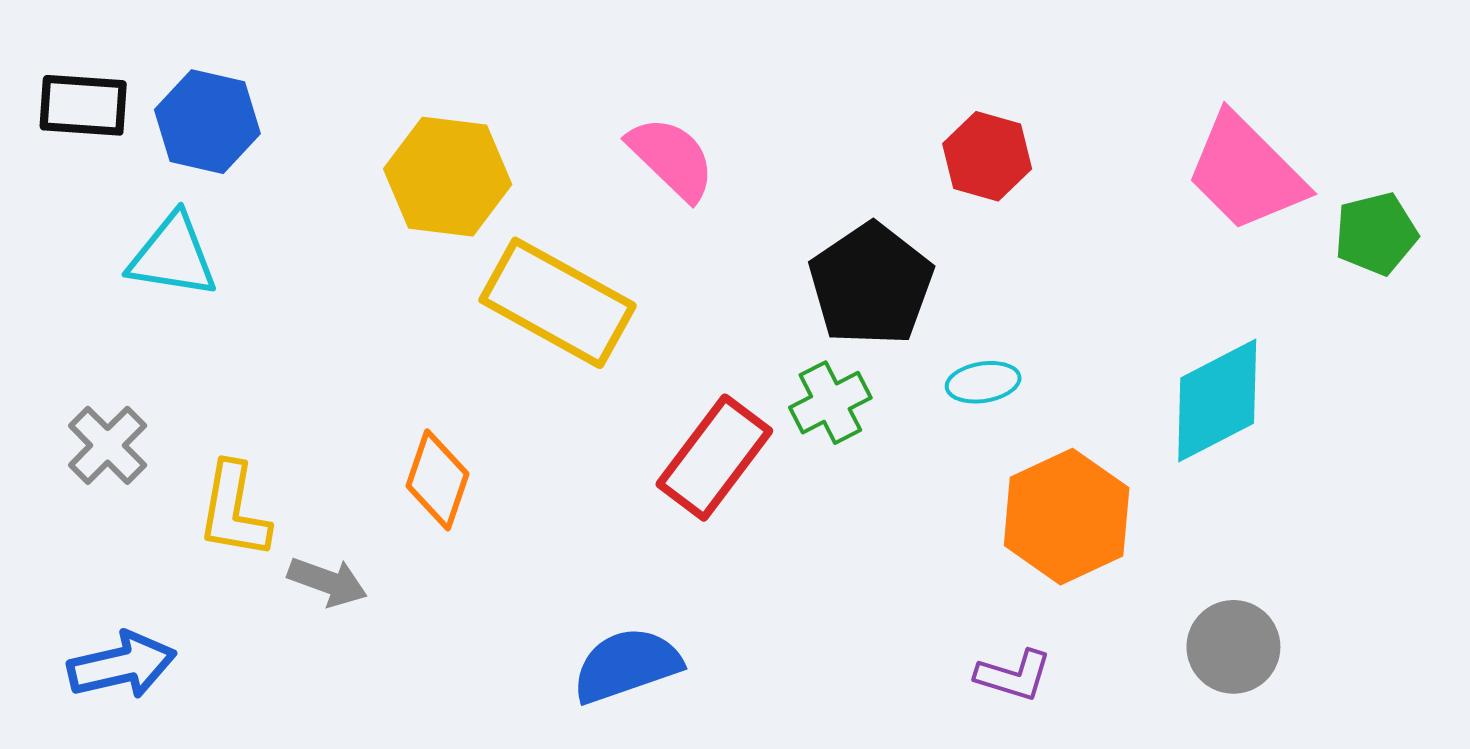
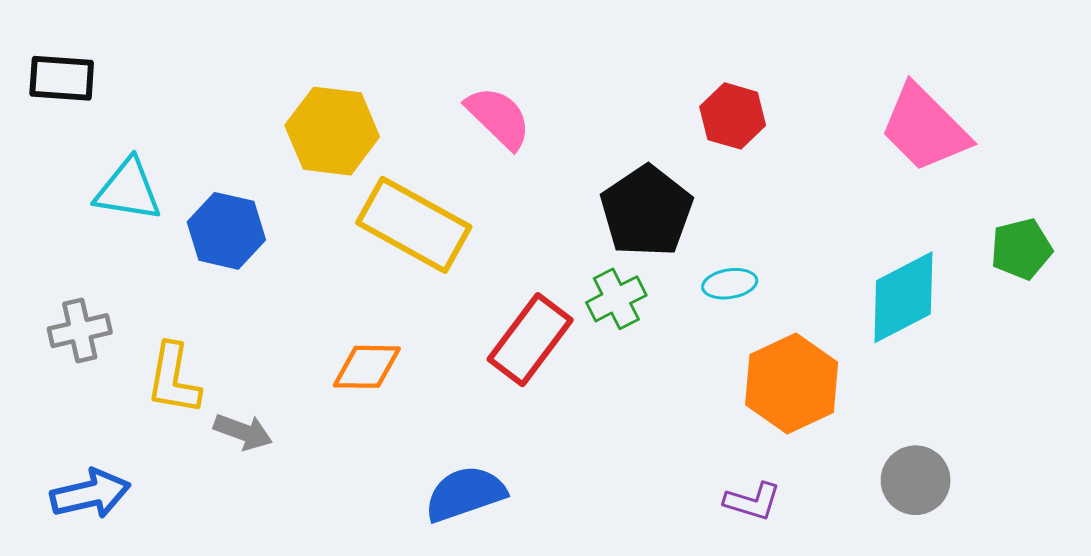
blue hexagon: (207, 122) -> (226, 231), moved
green pentagon: (1376, 234) -> (1021, 249), moved
gray cross: (108, 445) -> (80, 331), turned 32
orange diamond: (437, 480) -> (367, 367), moved, turned 72

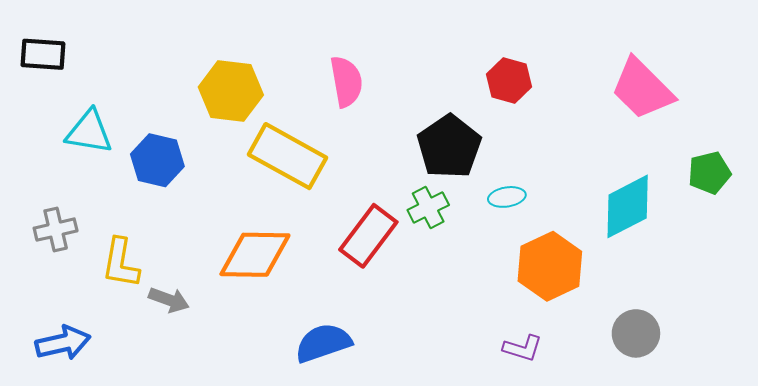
pink semicircle: (498, 117) -> (346, 82), turned 36
orange diamond: (367, 367) -> (255, 255), size x1.5

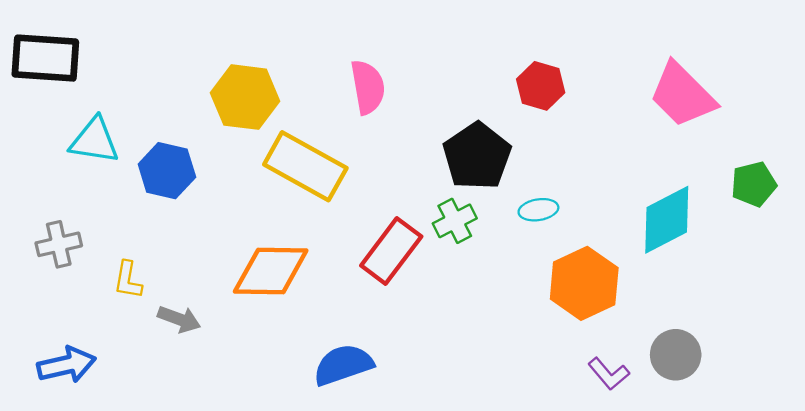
black rectangle: (43, 54) -> (45, 58), size x1.4
yellow L-shape: (121, 263) -> (128, 280), size x0.7
purple L-shape: (523, 348) -> (609, 374), moved, turned 33

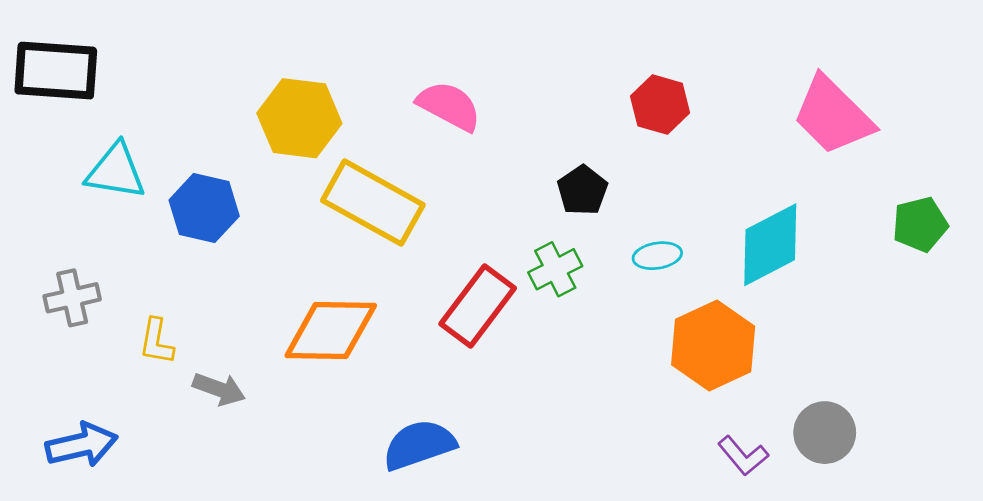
pink semicircle: (368, 87) -> (449, 106), turned -52
black pentagon: (477, 156) -> (582, 190), size x0.6
cyan diamond: (667, 220) -> (770, 245), moved

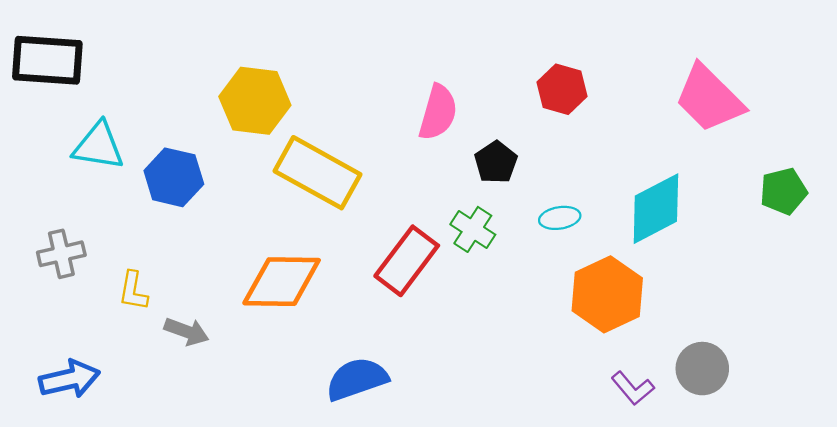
pink semicircle: (449, 106) -> (438, 112), moved, turned 78
green cross: (555, 269) -> (473, 229), turned -30

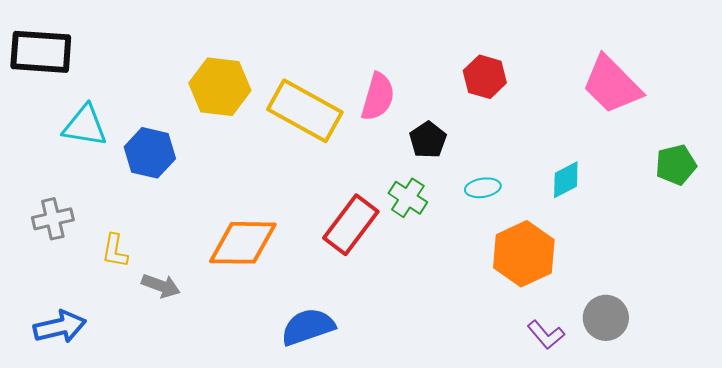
yellow rectangle: (317, 173) -> (305, 111), moved
cyan diamond: (656, 209) -> (566, 180), size x0.6

